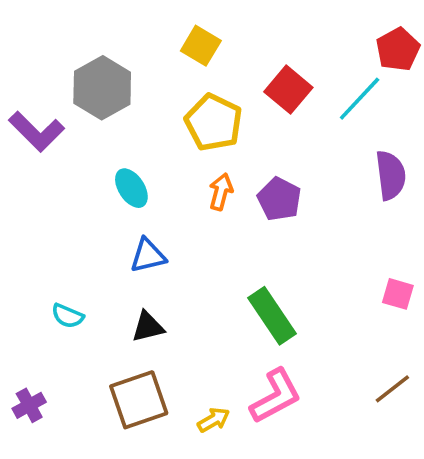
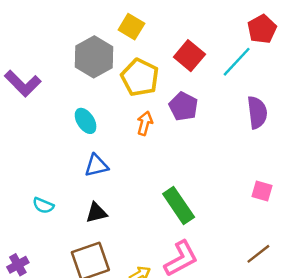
gray hexagon: (102, 88) -> (94, 57), moved
purple pentagon: (279, 199) -> (183, 106), moved

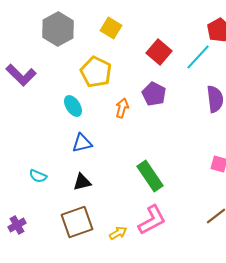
gray hexagon: (94, 57) -> (58, 29), moved
yellow pentagon: (140, 77) -> (96, 72), moved

